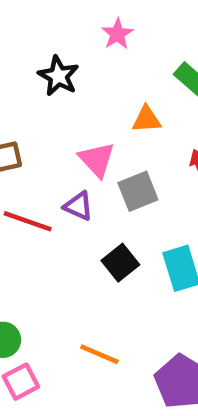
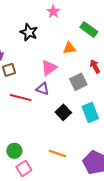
pink triangle: (97, 160) -> (49, 68), turned 42
gray square: (138, 191) -> (78, 82), moved

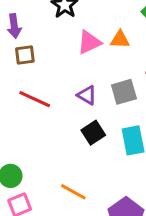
pink triangle: (49, 68) -> (89, 42), moved
purple triangle: (43, 89) -> (87, 95), moved

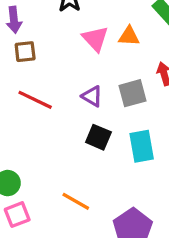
pink triangle: (89, 42) -> (95, 39), turned -48
black square: (93, 133) -> (98, 137), turned -35

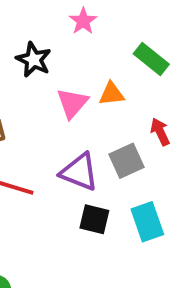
pink triangle: (95, 39) -> (72, 103), turned 32
purple triangle: (92, 96) -> (79, 172), size x1.5

